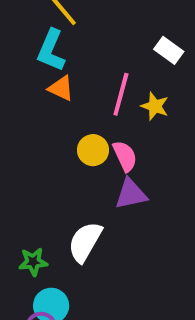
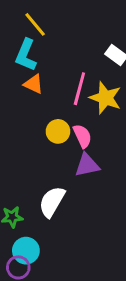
yellow star: (155, 106) -> (105, 98), size x1.5

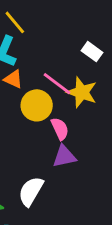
pink line: (79, 89) -> (57, 84), turned -68
yellow circle: (58, 131) -> (37, 105), moved, size x1.4

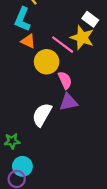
yellow star: (82, 92) -> (82, 38), moved
white semicircle: (31, 191) -> (42, 115), moved

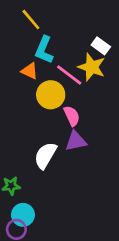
cyan L-shape: (22, 19) -> (44, 50), moved

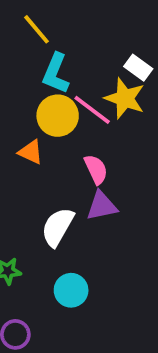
orange triangle: (30, 71) -> (31, 152), moved
yellow circle: (51, 95) -> (58, 116), moved
cyan circle: (23, 215) -> (71, 290), moved

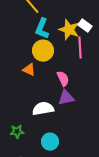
yellow star: (125, 98) -> (69, 30), moved
pink line: (92, 110) -> (80, 48), moved, turned 50
white semicircle: (58, 227) -> (43, 109), turned 50

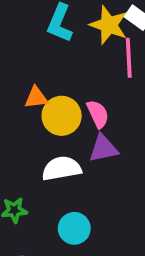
yellow circle: (43, 51) -> (62, 116), moved
orange triangle: (29, 70) -> (36, 98), turned -32

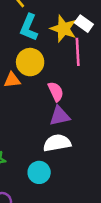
yellow circle: (62, 116) -> (30, 62), moved
white semicircle: (62, 168) -> (57, 143), moved

